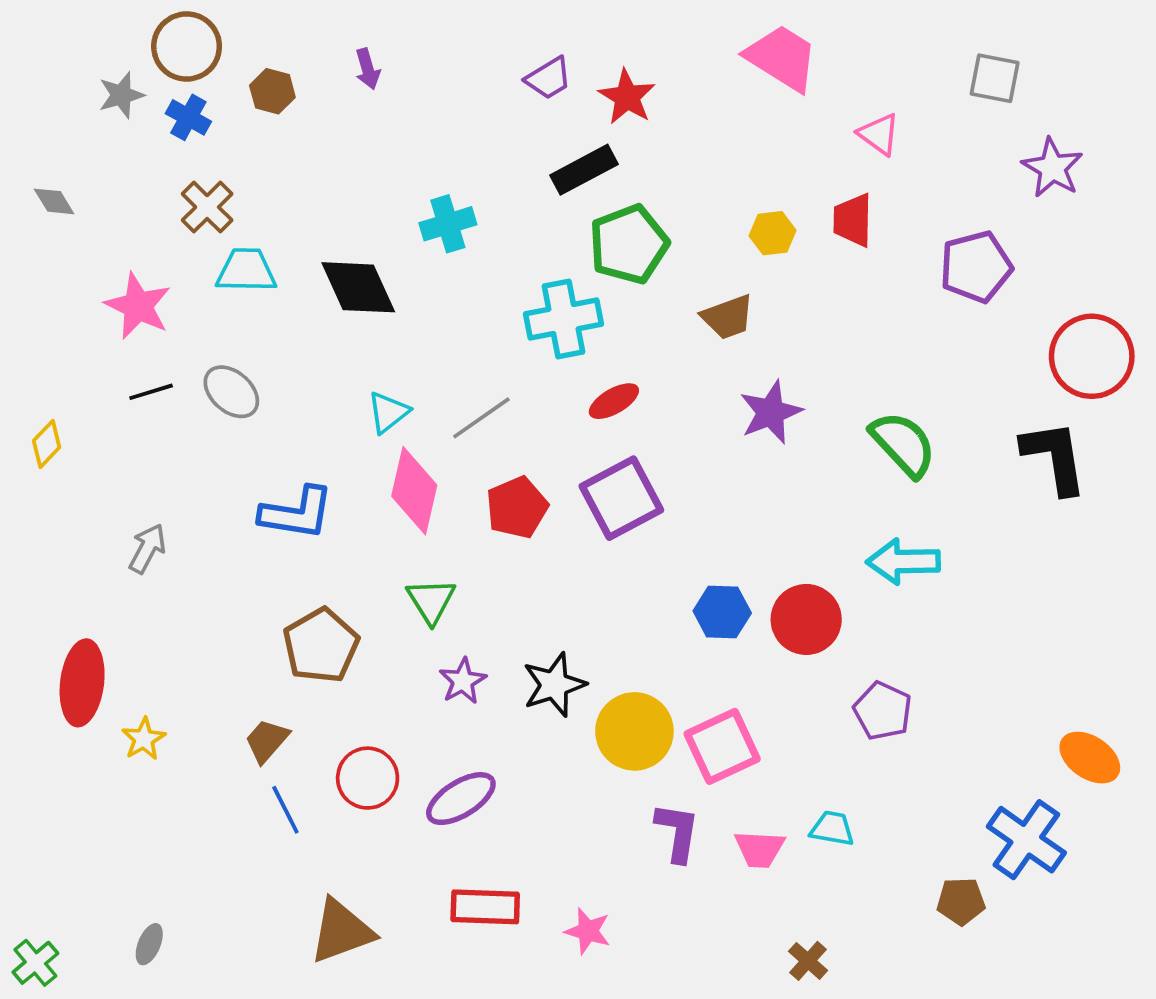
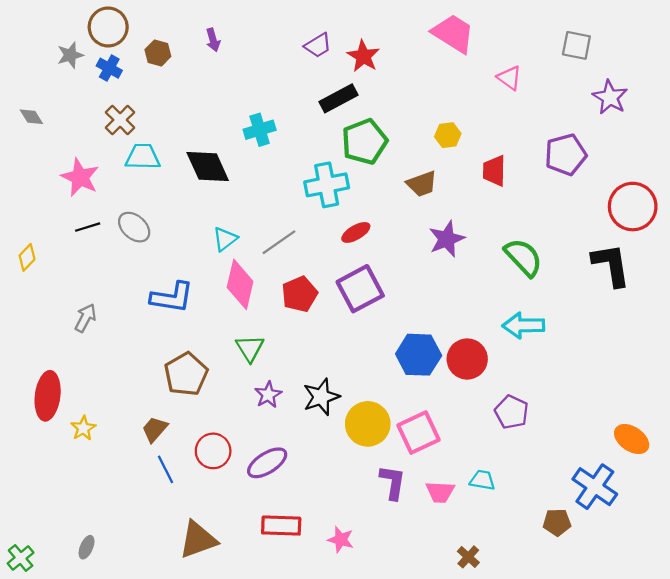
red trapezoid: (853, 220) -> (494, 171), moved
blue hexagon: (722, 612) -> (419, 355), size x1.4

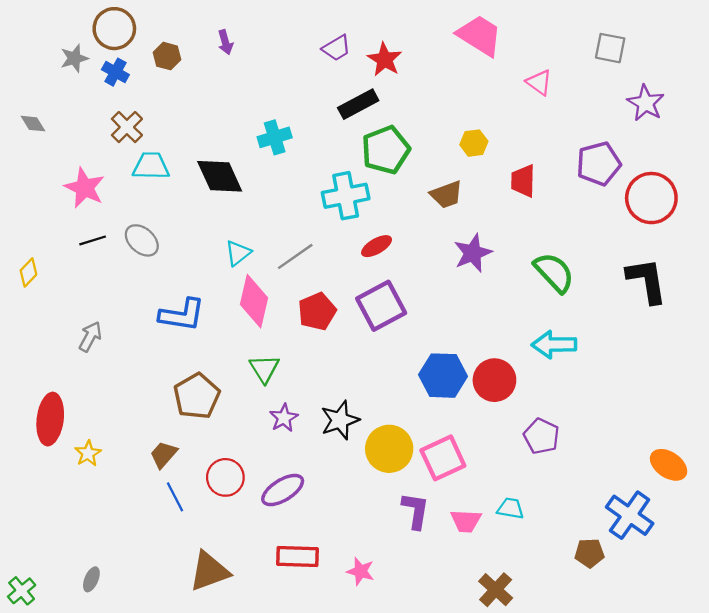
red circle: (633, 207) -> (651, 198), moved
brown cross: (468, 557) -> (496, 590), size x1.4

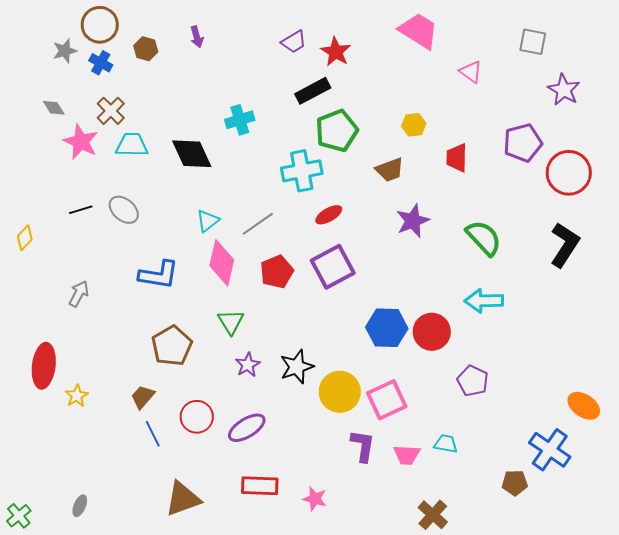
gray diamond: (33, 124) -> (54, 108), moved
pink star: (85, 188) -> (81, 142), moved
black L-shape: (647, 280) -> (565, 245), turned 42

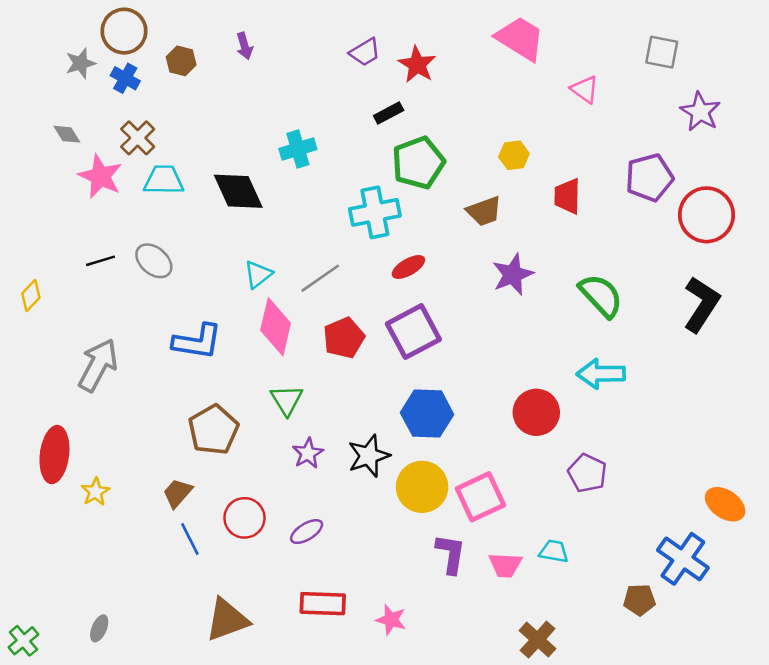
black rectangle: (313, 91) -> (389, 113), size x0.7
gray arrow: (79, 294) -> (98, 365), size x1.6
blue hexagon: (387, 328) -> (427, 414), moved
purple ellipse: (247, 428) -> (307, 532), size x0.7

